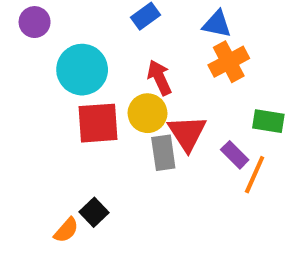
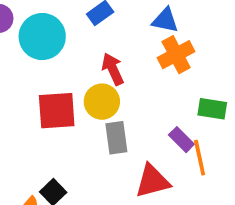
cyan circle: (82, 70) -> (42, 37), moved
red triangle: (187, 133) -> (153, 181), moved, turned 48
orange line: (255, 175) -> (200, 158), turned -36

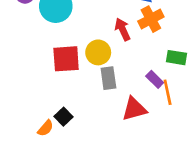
red arrow: (113, 69) -> (123, 29), moved

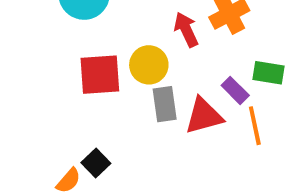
purple rectangle: (155, 79) -> (235, 90), moved
red triangle: (134, 109) -> (204, 116), moved

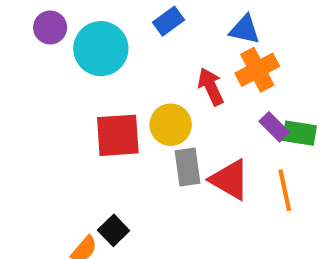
purple rectangle: (235, 90) -> (274, 127), moved
red triangle: (204, 116) -> (230, 180), turned 45

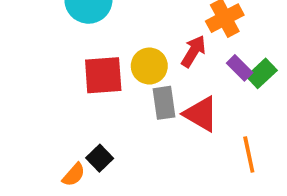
red arrow: (211, 87) -> (193, 51), moved, turned 56
green rectangle: (300, 133) -> (262, 73), turned -52
orange line: (285, 190) -> (249, 154), moved

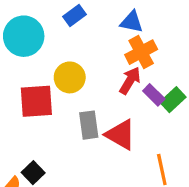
red arrow: (193, 51) -> (130, 81), moved
yellow circle: (149, 66) -> (70, 77), moved

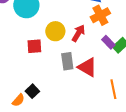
red arrow: (130, 81) -> (78, 33), moved
red square: (36, 101) -> (34, 46), size x0.7

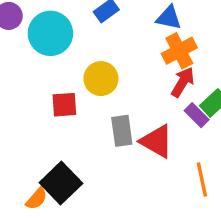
red arrow: (78, 33) -> (183, 82), moved
purple rectangle: (108, 42) -> (197, 115), moved
black square: (32, 91) -> (61, 183), size x1.6

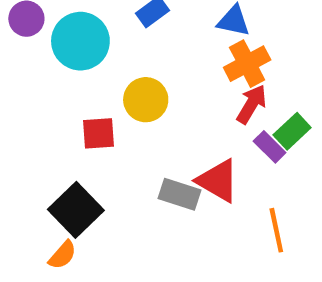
gray rectangle: (122, 131) -> (180, 194), moved, turned -64
black square: (61, 183) -> (76, 210), moved

